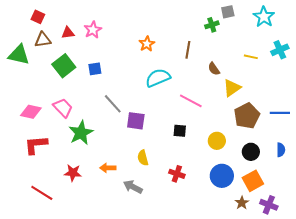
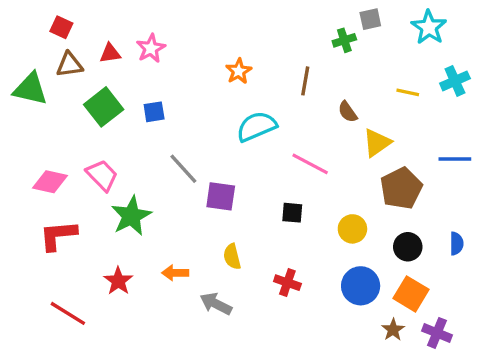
blue line: (280, 113) -> (455, 159), moved
red star: (73, 173) -> (118, 281), turned 30
orange square: (253, 181) -> (411, 294), turned -30

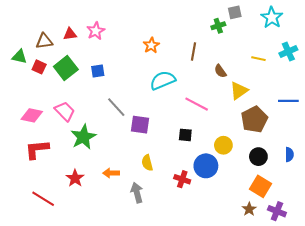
red square: (61, 27) -> (39, 67), moved
green triangle: (30, 89) -> (19, 57), size x0.7
blue circle: (361, 286) -> (206, 166), moved
gray arrow: (216, 304) -> (137, 193), turned 48

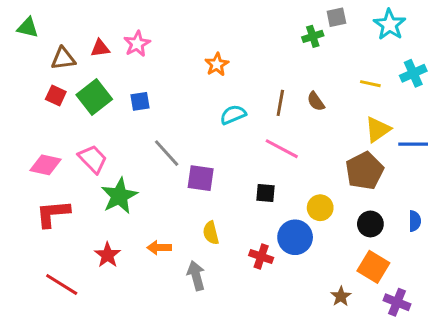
brown line: (194, 52) -> (280, 103), moved
green triangle: (19, 57) -> (28, 28), moved
cyan semicircle: (163, 80) -> (233, 115), size x0.7
yellow triangle: (239, 91) -> (378, 129), moved
brown star: (249, 209) -> (341, 296), moved

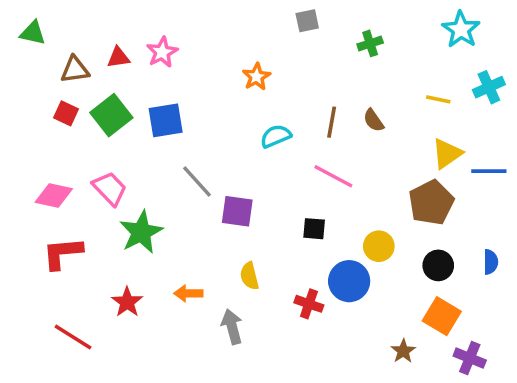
gray square: (336, 17) -> (307, 21), moved
blue square: (140, 101) -> (166, 120), size x1.5

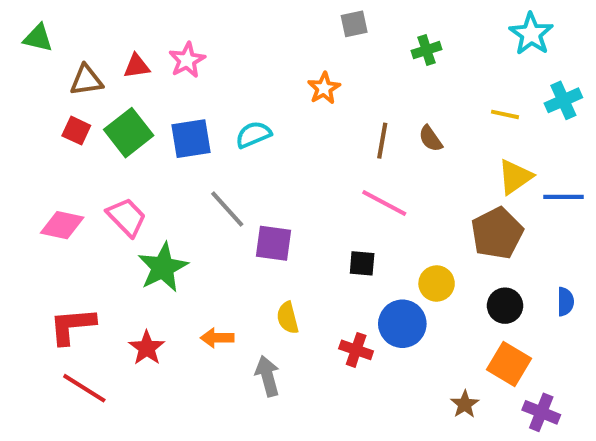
orange star: (256, 77) -> (324, 88), moved
cyan semicircle: (276, 136) -> (253, 135), moved
red L-shape: (62, 253) -> (72, 326), moved

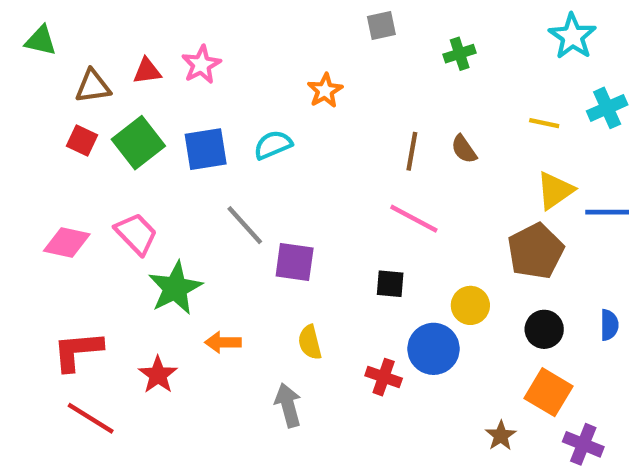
orange star: (324, 88) -> (325, 91), moved
orange arrow: (217, 338) -> (223, 342), moved

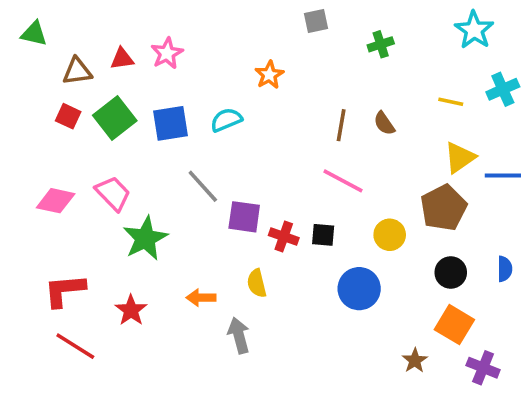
yellow circle: (470, 305) -> (390, 235), moved
orange arrow: (223, 342) -> (201, 298), moved
red cross: (384, 377) -> (284, 237), moved

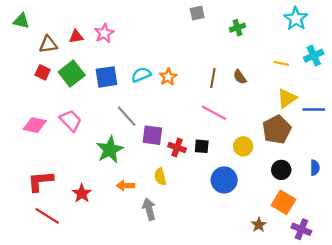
orange star: (269, 75) -> (168, 77), moved
green star: (145, 238) -> (110, 150), moved

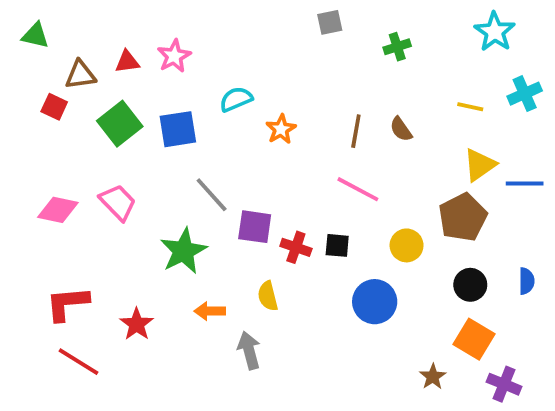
red square: (43, 72) -> (54, 107), moved
cyan semicircle: (141, 75) -> (236, 99), moved

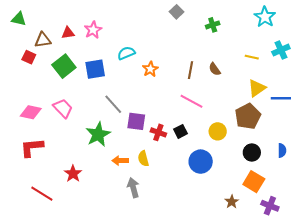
gray square: (330, 22) -> (176, 12), turned -32
black square: (337, 245) -> (180, 131), turned -32
red L-shape: (67, 304) -> (32, 147), moved
orange arrow: (210, 311) -> (120, 161), moved

